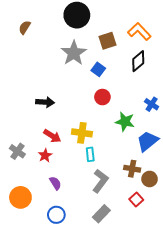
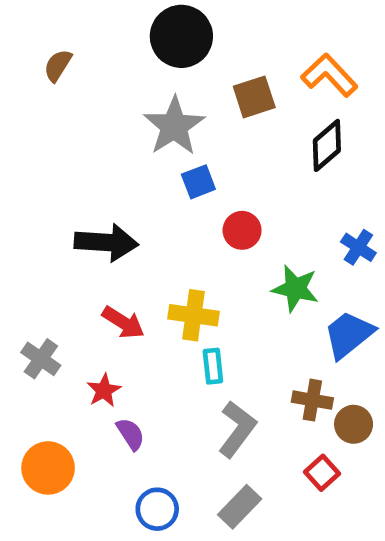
blue square: (98, 69) -> (198, 182), moved, turned 32
black arrow: (45, 102) -> (106, 242), size x1.4
red star: (45, 155) -> (104, 390), moved
blue circle: (56, 215) -> (157, 509), moved

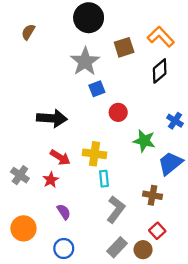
red star: (104, 390) -> (51, 180), moved
brown circle: (354, 424) -> (143, 250), moved
blue circle: (157, 509) -> (64, 248), moved

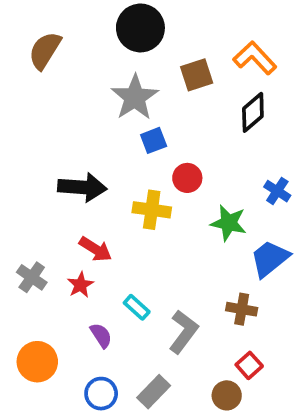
brown semicircle: (28, 32) -> (45, 50), size x1.5
yellow cross: (95, 154) -> (152, 210), moved
cyan rectangle: (104, 179) -> (137, 307), moved, turned -42
gray rectangle: (117, 247) -> (154, 392), moved

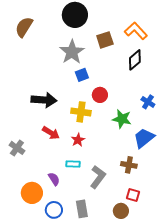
red star: (80, 285) -> (78, 140), moved
cyan rectangle: (137, 307) -> (73, 164), turned -40
orange circle: (37, 362) -> (32, 193), moved
red square: (249, 365) -> (133, 195), turned -32
gray rectangle: (154, 392) -> (82, 209), turned -54

